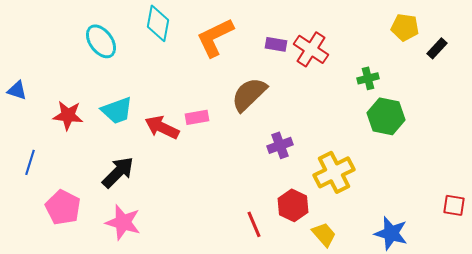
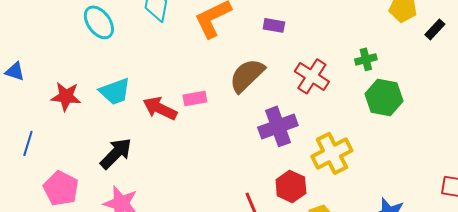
red cross: (311, 49) -> (312, 76), moved
purple cross: (280, 145) -> (278, 126), size x1.5

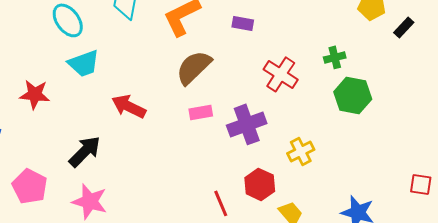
brown semicircle: (247, 75) -> (194, 67), moved
cyan trapezoid: (115, 91) -> (84, 63), moved
pink rectangle: (195, 98) -> (201, 112), moved
yellow cross: (332, 153) -> (301, 151), size x0.7

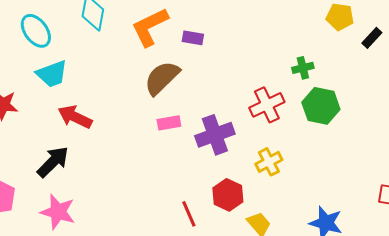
purple rectangle: (243, 23) -> (193, 38), moved
red cross: (281, 74) -> (267, 105), moved, turned 32
red arrow: (129, 106) -> (75, 117), moved

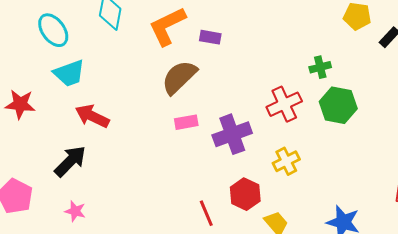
pink star: (58, 212) -> (75, 211), size x0.6

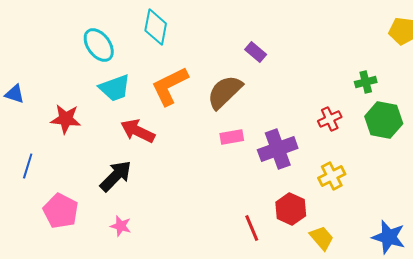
orange L-shape: (167, 26) -> (170, 86), moved
purple rectangle: (210, 37) -> (256, 52), turned 30
red cross: (284, 104) -> (330, 119), size x0.7

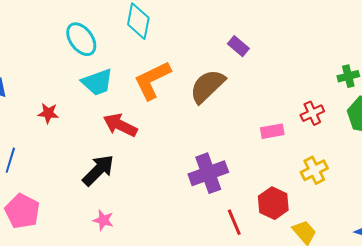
red star: (66, 119) -> (48, 113), size x0.7
pink rectangle: (232, 137) -> (272, 131), moved
purple cross: (278, 149) -> (208, 173), moved
pink pentagon: (61, 211) -> (22, 211), moved

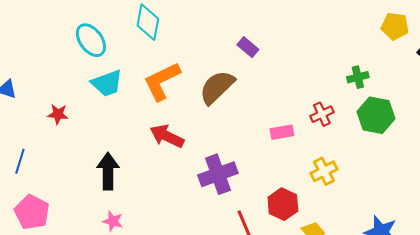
red arrow: (120, 125) -> (167, 136), moved
black arrow: (98, 170) -> (108, 171), turned -45

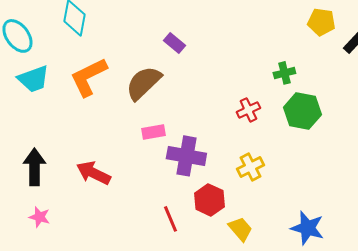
pink rectangle: (282, 132) -> (153, 132), moved
red arrow: (167, 136) -> (93, 173), moved
purple cross: (218, 174) -> (186, 156), moved, turned 30

